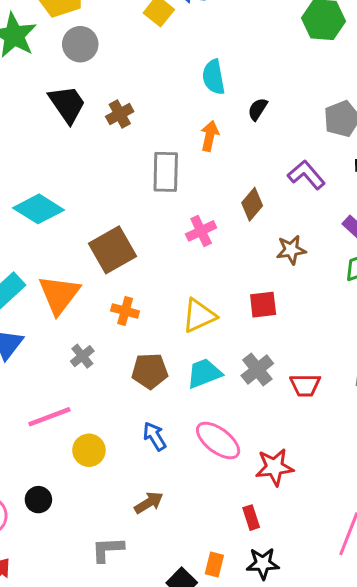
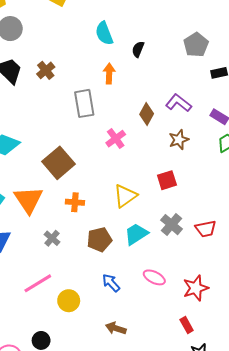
purple L-shape: (306, 175) -> (178, 103), moved
pink ellipse: (218, 441) -> (154, 277), size x0.7
brown arrow: (149, 503) -> (116, 328), turned -120

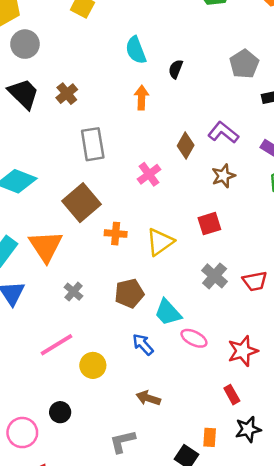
gray rectangle: (84, 103) -> (93, 144), moved
orange cross: (75, 202) -> (116, 234), moved
cyan trapezoid: (136, 234) -> (168, 312), moved, turned -100

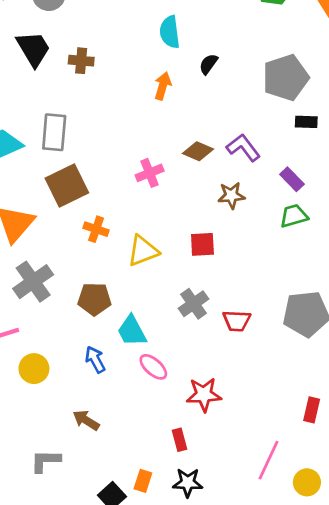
gray pentagon: (244, 64) -> (286, 78), size x1.4
brown cross: (67, 94) -> (81, 61), turned 30
gray rectangle: (93, 144) -> (54, 132), moved
brown diamond: (186, 145) -> (198, 151), turned 70
gray cross: (73, 292) -> (33, 282), size x1.8

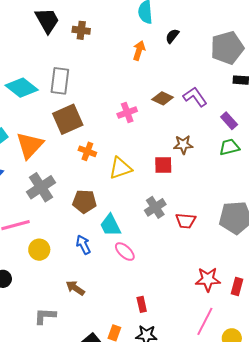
brown star: (231, 195) -> (183, 145), moved
red star: (204, 395) -> (208, 279), moved

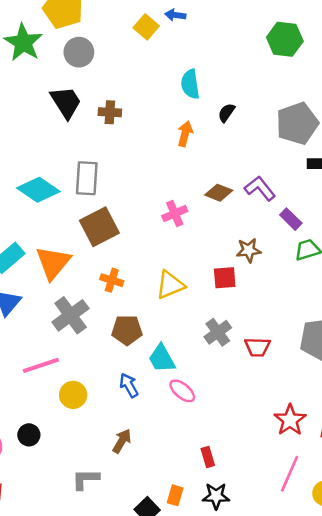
purple rectangle: (229, 121) -> (291, 219), moved
orange cross: (87, 151) -> (112, 280), moved
red star: (208, 279) -> (290, 420), turned -30
brown arrow: (75, 288) -> (122, 441), turned 90

